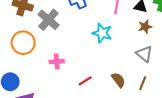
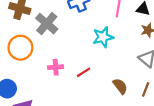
cyan star: (102, 33) -> (103, 37), turned -30
red line: (85, 81) -> (84, 72), moved

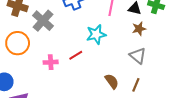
red line: (84, 72) -> (76, 55), moved

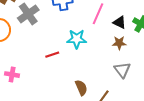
gray triangle: (138, 56) -> (122, 70), moved
pink cross: (51, 62) -> (12, 75), moved

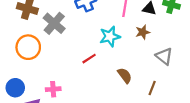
brown star: (119, 43) -> (143, 32), moved
brown semicircle: (81, 88) -> (125, 75), moved

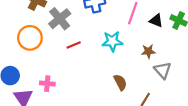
brown star: (143, 32) -> (148, 51), moved
red line: (89, 59) -> (74, 45), moved

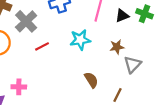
black triangle: (156, 21) -> (122, 16), turned -40
gray triangle: (163, 70) -> (132, 65), turned 30

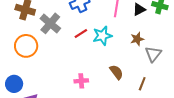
red line: (42, 46) -> (81, 33), moved
pink cross: (19, 87) -> (81, 81), moved

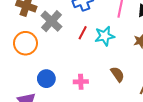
red line: (81, 33) -> (83, 33), turned -32
blue circle: (14, 84) -> (46, 79), moved

